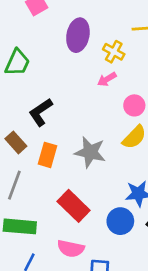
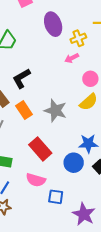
purple ellipse: (78, 35) -> (53, 24), turned -35
yellow cross: (114, 52) -> (78, 38), turned 35
orange rectangle: (47, 155) -> (24, 110), turned -54

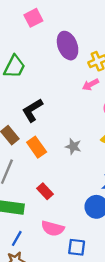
gray star: (55, 111) -> (73, 146), size x0.6
red rectangle: (40, 149) -> (45, 191), moved, size x0.6

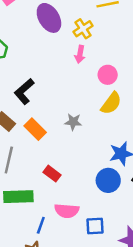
pink arrow: (91, 85) -> (80, 54), turned -42
blue line: (17, 238) -> (41, 225), moved

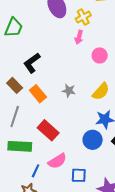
yellow semicircle: (111, 103) -> (101, 91), moved
red rectangle: (52, 174) -> (48, 130), size x1.5
pink semicircle: (67, 211) -> (57, 161), turned -42

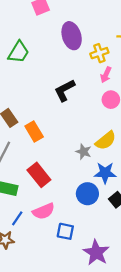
pink arrow: (79, 37) -> (106, 75), moved
black L-shape: (32, 63) -> (65, 90), moved
gray star: (69, 91) -> (83, 152), moved

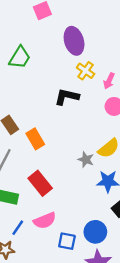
yellow cross: (99, 53) -> (86, 71), moved, turned -36
black L-shape: (65, 90) -> (67, 97), turned 40
blue circle: (87, 194) -> (95, 232), moved

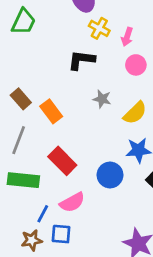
gray star: (86, 160) -> (102, 99), moved
blue circle: (95, 232) -> (110, 175), moved
blue square: (67, 241) -> (61, 234), moved

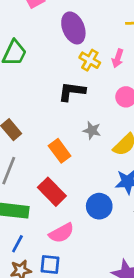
pink arrow: (127, 37) -> (118, 58), moved
orange rectangle: (51, 111) -> (60, 151), moved
blue line: (43, 214) -> (17, 244), moved

